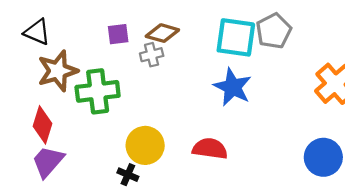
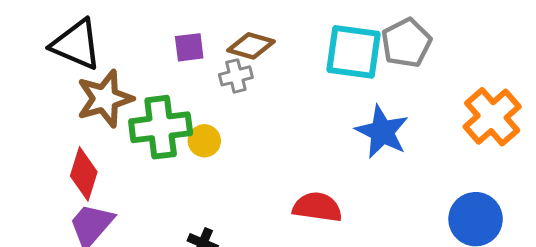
black triangle: (37, 32) -> (76, 44), size x1.4
blue star: (233, 87) -> (382, 132), moved
yellow circle: (145, 145) -> (204, 141), moved, size x0.6

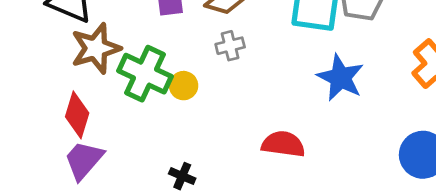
gray cross: (236, 76) -> (230, 46), moved
green cross: (161, 127) -> (145, 74), turned 32

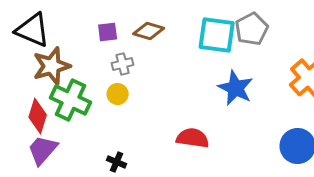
gray cross: (230, 46) -> (123, 64), moved
green cross: (145, 74) -> (71, 100), moved

